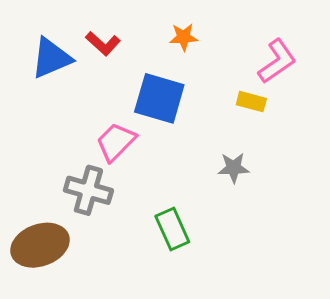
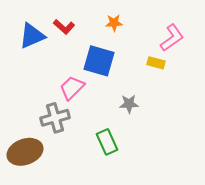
gray star: (234, 168) -> (129, 104), moved
gray cross: (88, 190) -> (55, 118), turned -32

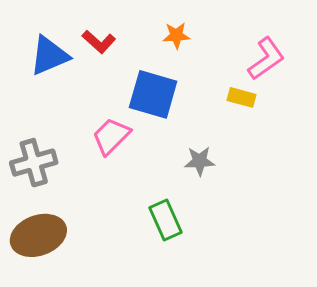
gray cross: (55, 118) -> (34, 163), moved

